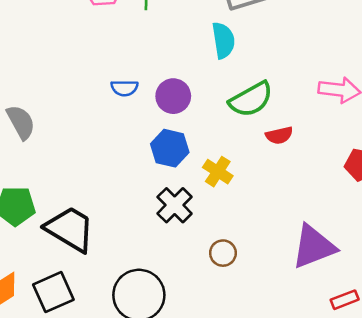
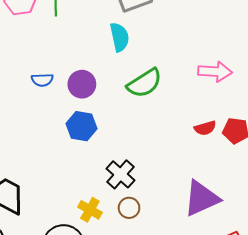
red semicircle: (279, 135) -> (205, 128), moved
yellow cross: (218, 172) -> (90, 210), moved
black cross: (175, 205) -> (121, 174), moved

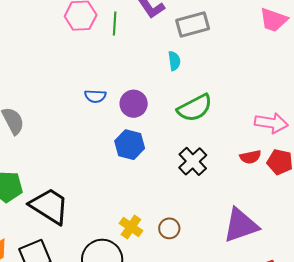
cyan semicircle: (120, 37) -> (174, 61), size x0.7
pink arrow: (215, 72) -> (271, 123), moved
black cross: (121, 174) -> (193, 161), moved

